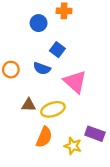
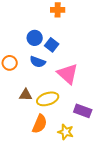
blue circle: (39, 23) -> (35, 38), moved
purple rectangle: (95, 134) -> (83, 111), moved

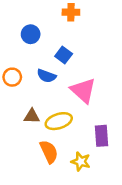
blue circle: (35, 38) -> (31, 34), moved
purple rectangle: (83, 111) -> (102, 136), turned 66
orange semicircle: (40, 124) -> (49, 152), turned -48

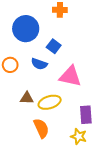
blue circle: (31, 34) -> (26, 29), size x1.6
pink triangle: (83, 91) -> (70, 76), turned -30
yellow star: (81, 161) -> (79, 136), moved

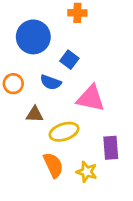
brown triangle: (27, 98) -> (35, 114), moved
yellow star: (79, 136) -> (87, 172), moved

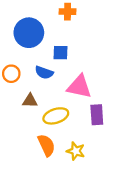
blue square: (69, 60) -> (60, 53), turned -35
purple rectangle: (111, 148) -> (97, 115), moved

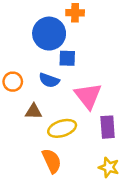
blue circle: (29, 33) -> (49, 34), moved
pink triangle: (79, 87) -> (88, 96), turned 40
yellow star: (76, 151) -> (109, 167), moved

